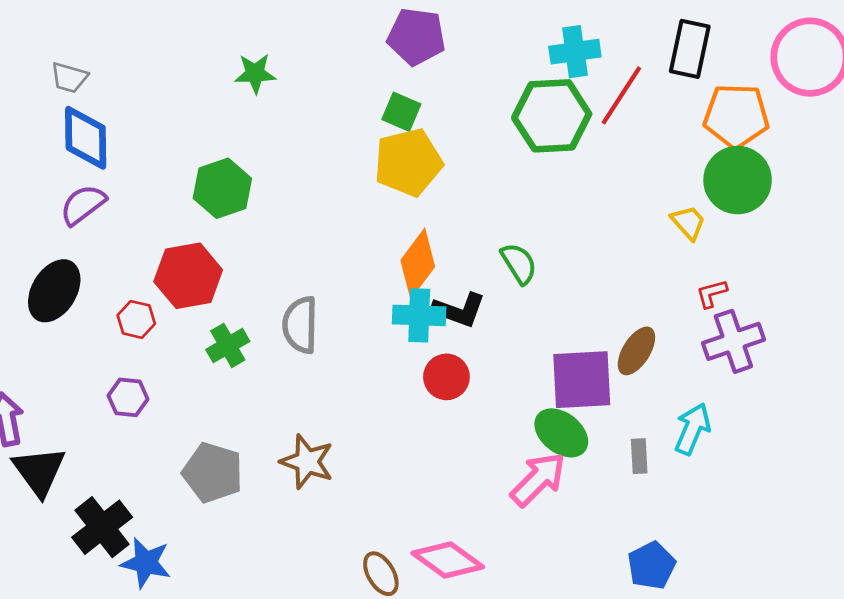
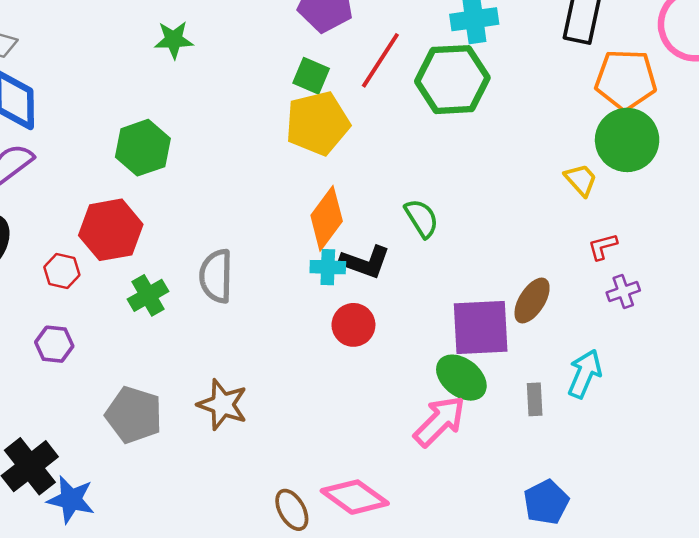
red line: (621, 95) -> (380, 60), moved
cyan cross: (419, 315) -> (328, 267), size x0.7
purple cross: (733, 341) -> (623, 292), size x0.6

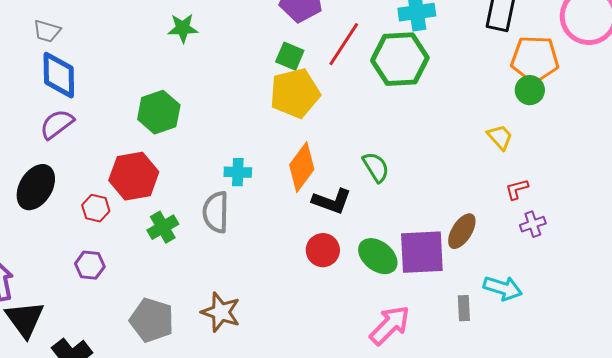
green circle: (627, 140) -> (530, 90), moved, size x0.6
cyan cross: (328, 267) -> (238, 172), moved
cyan arrow: (585, 374) -> (503, 288), turned 84
green ellipse: (461, 378) -> (378, 256), moved

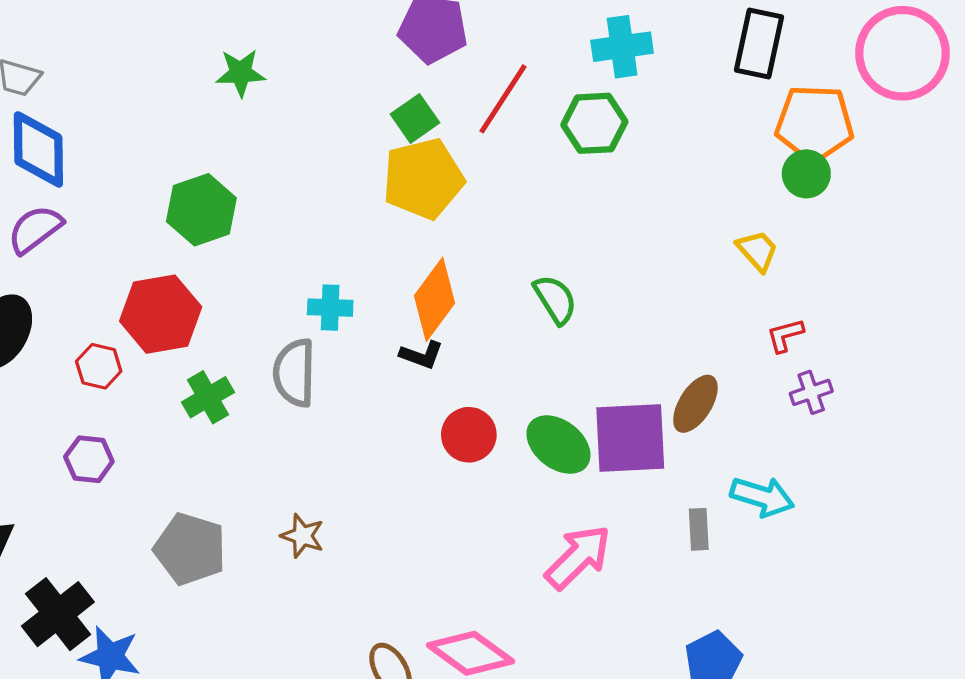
green square: (290, 56) -> (415, 118), turned 32
green hexagon: (400, 59) -> (594, 123), size x0.7
black L-shape: (332, 201) -> (422, 355), moved, size x0.7
brown star: (221, 312) -> (303, 536), size x0.7

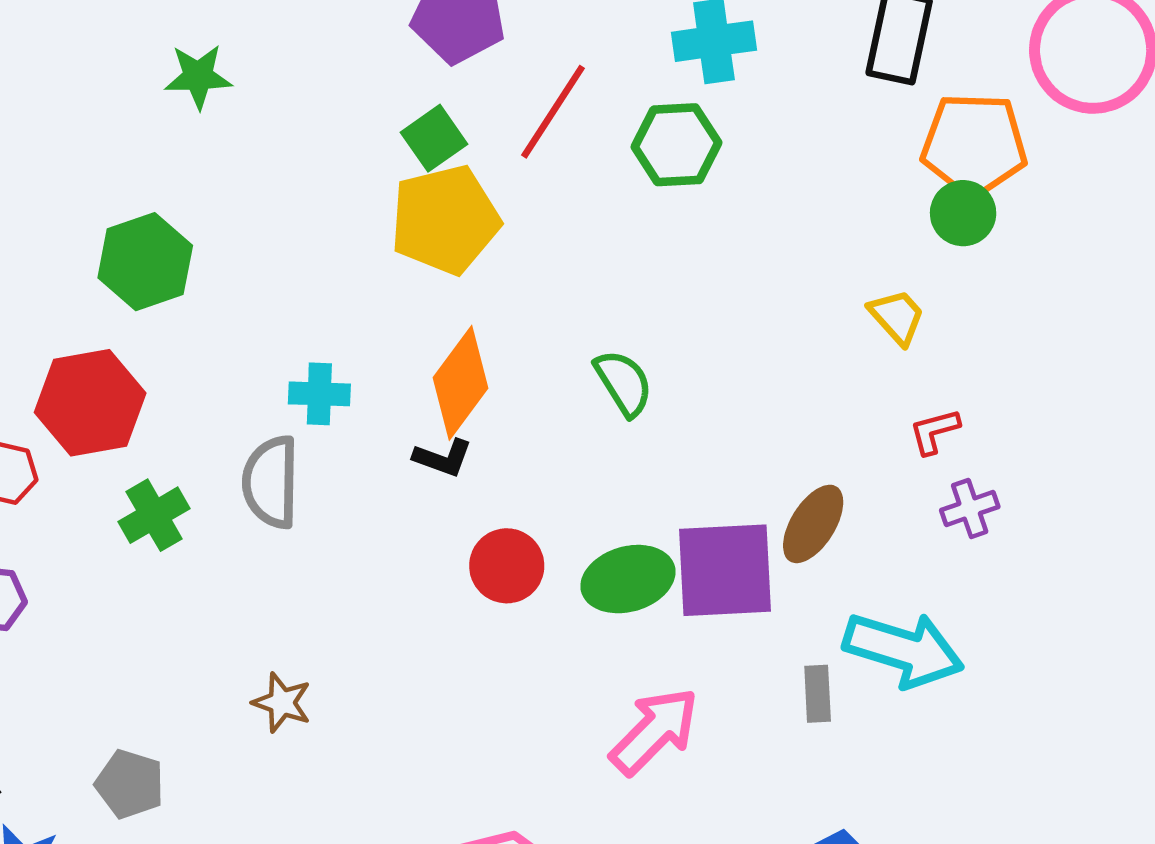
green ellipse: (558, 445) -> (628, 579), turned -54
cyan arrow: (762, 497) -> (904, 650), size x1.4
gray pentagon: (190, 549) -> (130, 784), moved, size x0.7

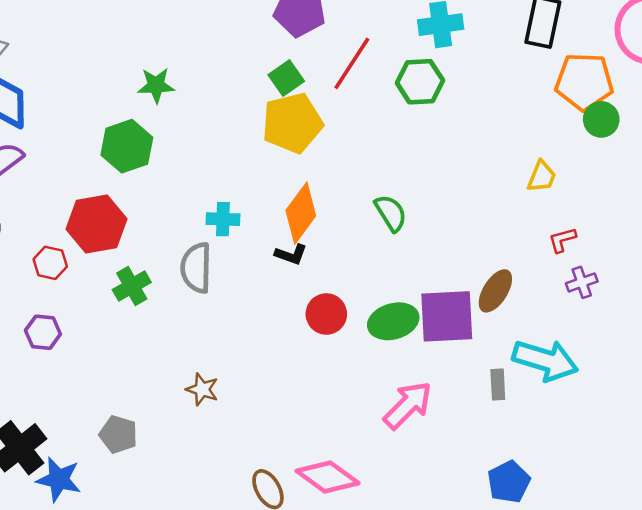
green star: (198, 76) -> (156, 85), moved
green circle: (963, 213) -> (601, 119), moved
yellow trapezoid: (897, 317) -> (542, 177), turned 64

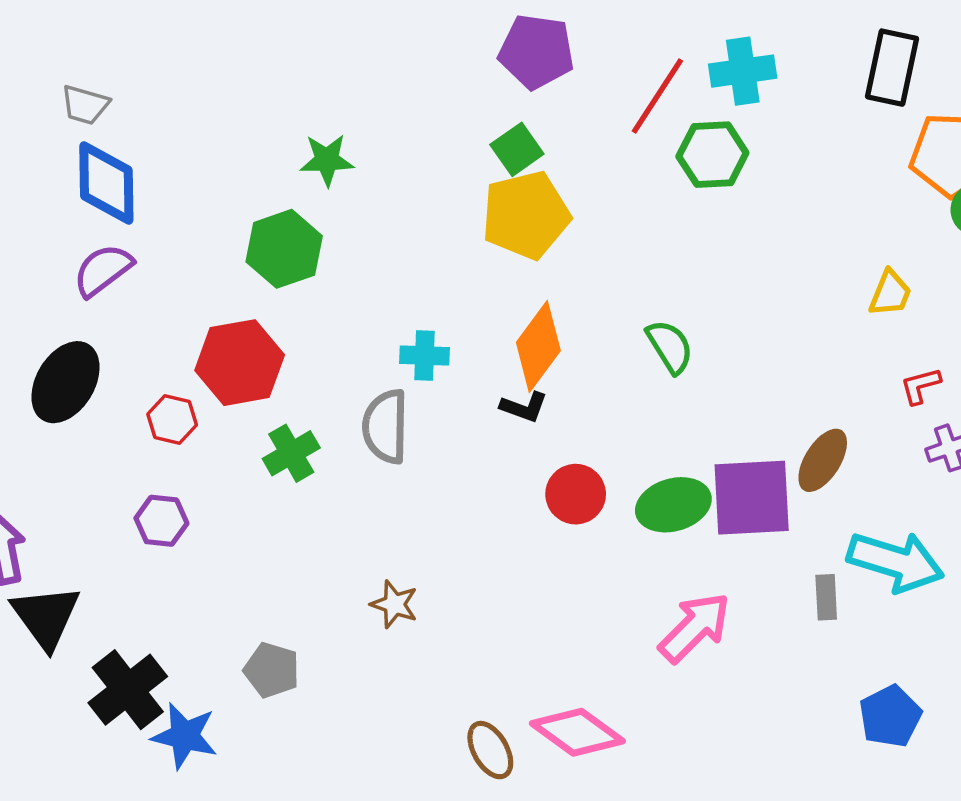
red line: (352, 63) -> (657, 96), moved
blue pentagon: (509, 482) -> (890, 716), moved

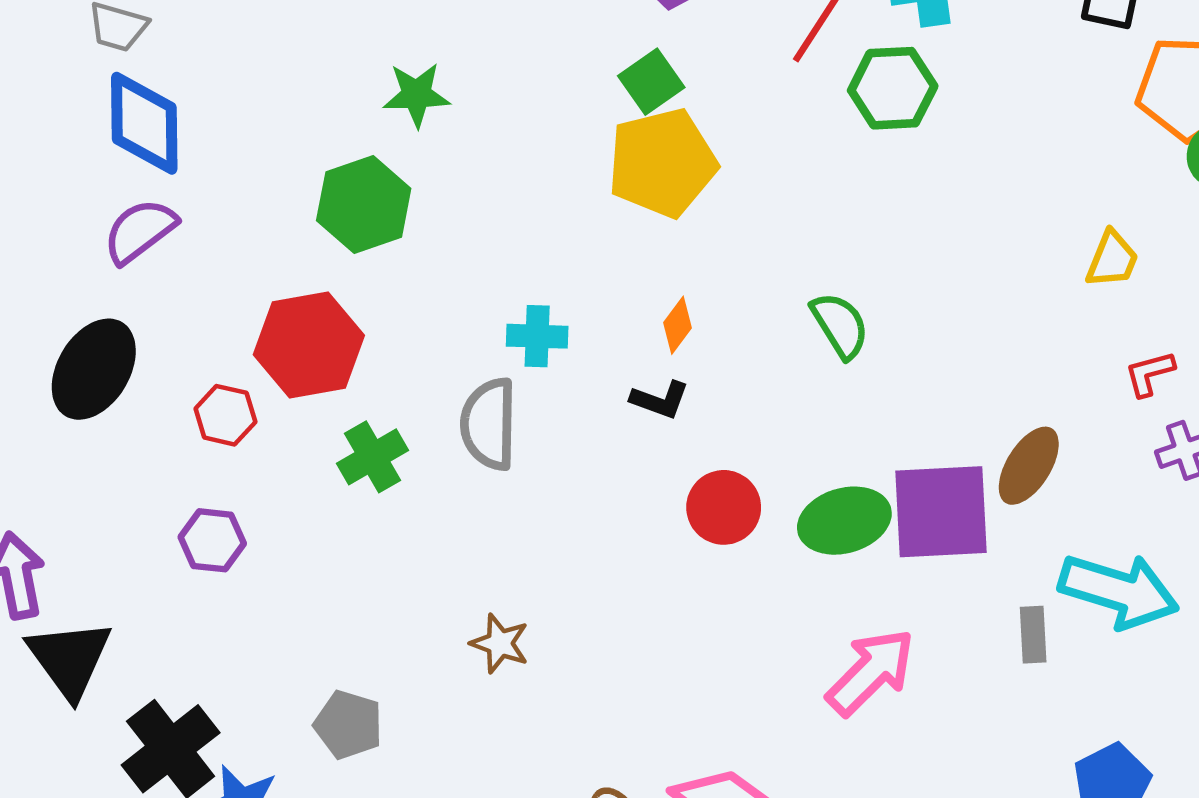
orange diamond: (538, 347) -> (678, 325), size x0.5

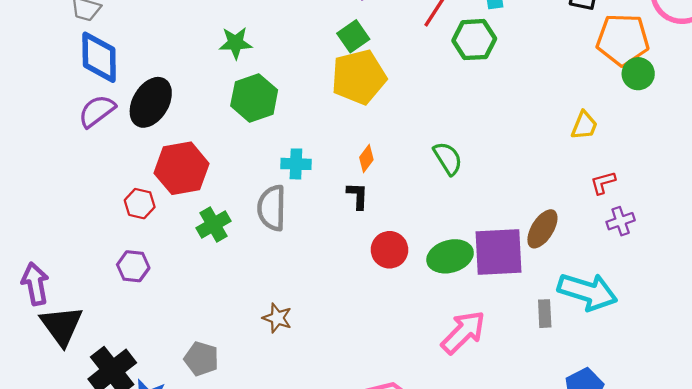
green hexagon: (364, 205) -> (254, 98), moved
black ellipse: (94, 369) -> (151, 102), moved
black L-shape: (660, 400) -> (358, 196), turned -108

